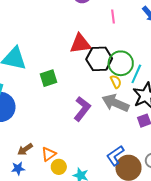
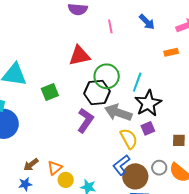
black hexagon: (99, 59) -> (97, 92), moved
green circle: (121, 63) -> (107, 76), moved
yellow semicircle: (116, 82) -> (129, 139), moved, size x1.5

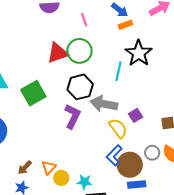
orange rectangle: (171, 52) -> (125, 25), moved
green circle: (107, 76) -> (79, 51), moved
green square: (50, 92) -> (33, 93), size x1.4
black star: (148, 103) -> (139, 53), moved

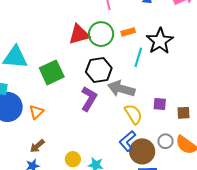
orange rectangle: (125, 25) -> (128, 32), moved
purple square: (135, 115) -> (160, 104), moved, turned 32
orange triangle: (49, 167) -> (36, 112), moved

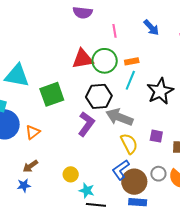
black star: (160, 41) -> (160, 91), moved
cyan line: (138, 57) -> (130, 80), moved
yellow circle: (73, 159) -> (71, 174), moved

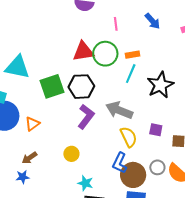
black hexagon: (99, 96) -> (81, 87), moved
blue L-shape: (121, 170) -> (120, 163), turned -30
yellow circle: (71, 174) -> (71, 154), moved

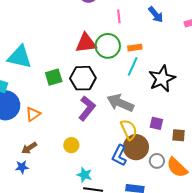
green square: (52, 86) -> (54, 77), size x0.7
brown circle: (133, 175) -> (136, 147), moved

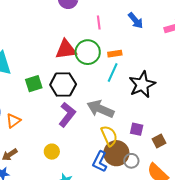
brown square: (179, 135) -> (159, 141), turned -32
gray circle: (157, 161) -> (131, 161), moved

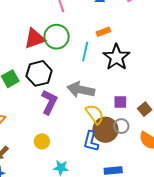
orange rectangle: (115, 54) -> (103, 32), moved
gray circle: (131, 161) -> (121, 126), moved

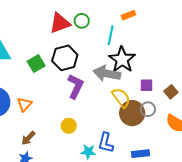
green circle: (57, 37) -> (82, 21), size x0.6
black star: (116, 57) -> (122, 60), moved
blue L-shape: (91, 141) -> (106, 143), moved

